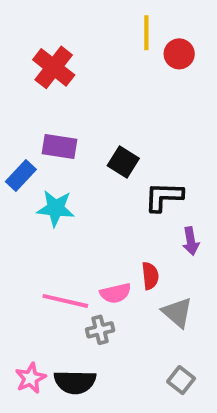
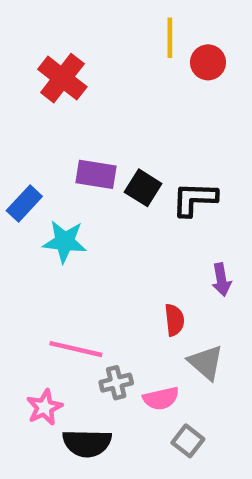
purple rectangle: (59, 147) -> (96, 174), moved
black L-shape: (164, 197) -> (195, 199), moved
pink semicircle: (115, 293) -> (161, 398), moved
pink star: (31, 378) -> (44, 407), moved
gray square: (181, 380) -> (188, 441), moved

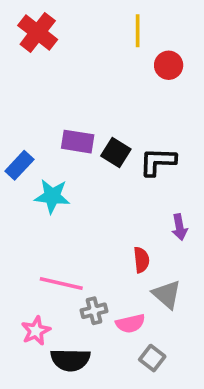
red circle: (208, 62) -> (169, 65), moved
red cross: (62, 78) -> (38, 32), moved

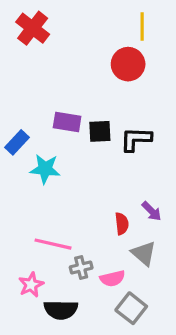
yellow line: (138, 31) -> (142, 27), moved
red circle: (169, 65) -> (128, 64), moved, size x1.4
black square: (116, 153) -> (100, 131), turned -35
purple arrow: (179, 227) -> (152, 211), moved, turned -35
gray square: (152, 358) -> (131, 308), size x1.4

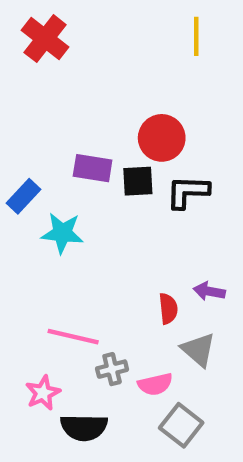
red circle: (128, 64) -> (162, 138), moved
purple arrow: (152, 211) -> (209, 291), turned 145

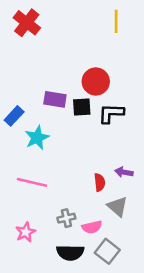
cyan star: (62, 233) -> (37, 138), turned -30
pink line: (73, 337) -> (32, 182), moved
black semicircle: (84, 427) -> (70, 253), moved

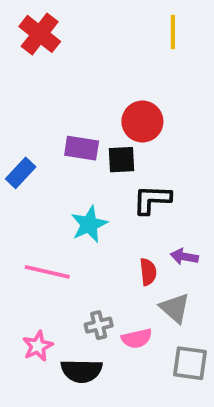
black L-shape: (111, 113) -> (152, 200), moved
cyan star: (37, 138) -> (89, 224), moved
gray square: (107, 251) -> (190, 363), moved, turned -30
black semicircle: (70, 253) -> (82, 371), moved

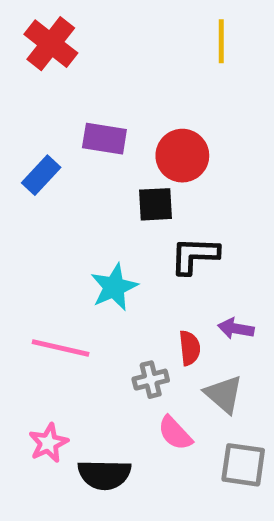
purple rectangle: (82, 148) -> (104, 139), moved
blue rectangle: (21, 173) -> (41, 175), moved
gray cross: (99, 325) -> (151, 380), moved
pink semicircle: (137, 338) -> (175, 433), turned 60

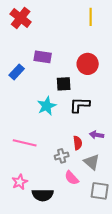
red circle: (182, 156) -> (88, 64), moved
cyan star: (114, 287) -> (47, 106), moved

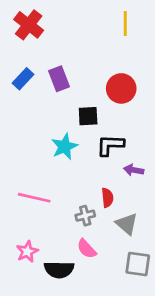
purple rectangle: (43, 57) -> (59, 79), turned 60
blue rectangle: (17, 72) -> (23, 79), moved
purple arrow: (97, 135) -> (134, 170), moved
pink semicircle: (72, 178) -> (87, 249), moved

